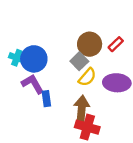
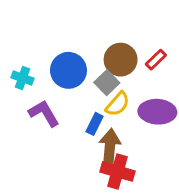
blue circle: (34, 59) -> (68, 70), moved
blue rectangle: (46, 99) -> (95, 124), moved, turned 35

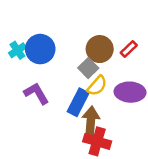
blue circle: (68, 70) -> (40, 49), moved
cyan cross: (23, 78) -> (17, 50), moved, turned 36
blue rectangle: (95, 124) -> (78, 102), size x1.5

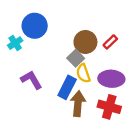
blue circle: (40, 49) -> (35, 26), moved
yellow semicircle: (97, 86) -> (83, 73), turned 120
red cross: (97, 141) -> (109, 107), moved

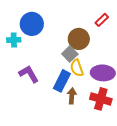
red rectangle: (110, 42) -> (102, 20), moved
cyan cross: (15, 43) -> (14, 40), turned 32
brown arrow: (78, 104) -> (72, 96), size x0.7

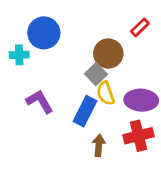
brown arrow: (72, 96) -> (99, 145), moved
red cross: (101, 99) -> (138, 136), turned -30

